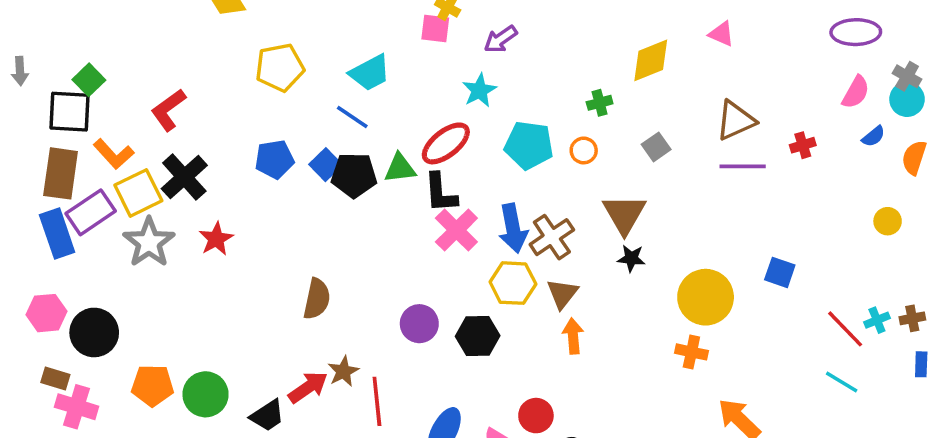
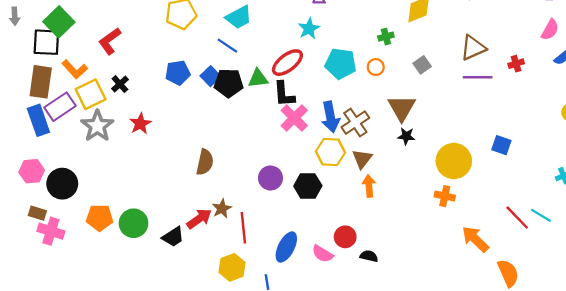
green square: (89, 80) -> (59, 22), size x1.5
black cross: (184, 177) -> (120, 84), size x0.6
red line: (845, 329) -> (517, 218), moved

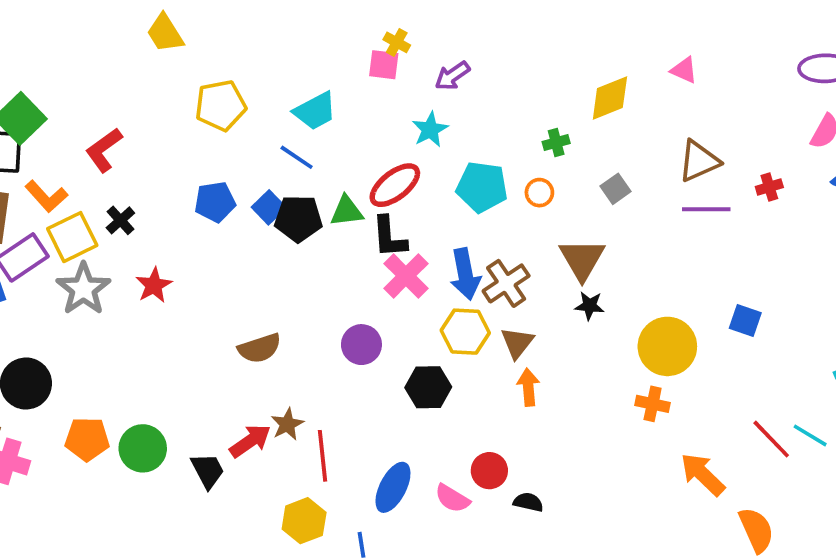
brown semicircle: (205, 162) -> (260, 348), turned 60
purple circle: (270, 178) -> (361, 345), moved
black trapezoid: (173, 237) -> (208, 471), turned -85

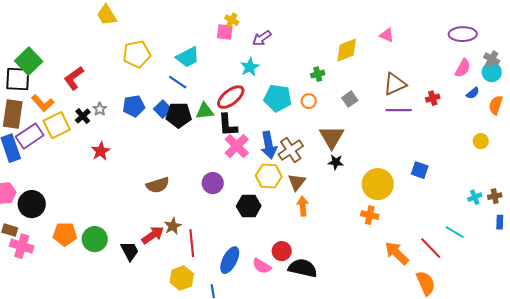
gray star: (83, 289) -> (100, 109), moved, size x0.5
red line: (771, 439) -> (431, 248), moved
black semicircle: (528, 502) -> (303, 268), size x1.8

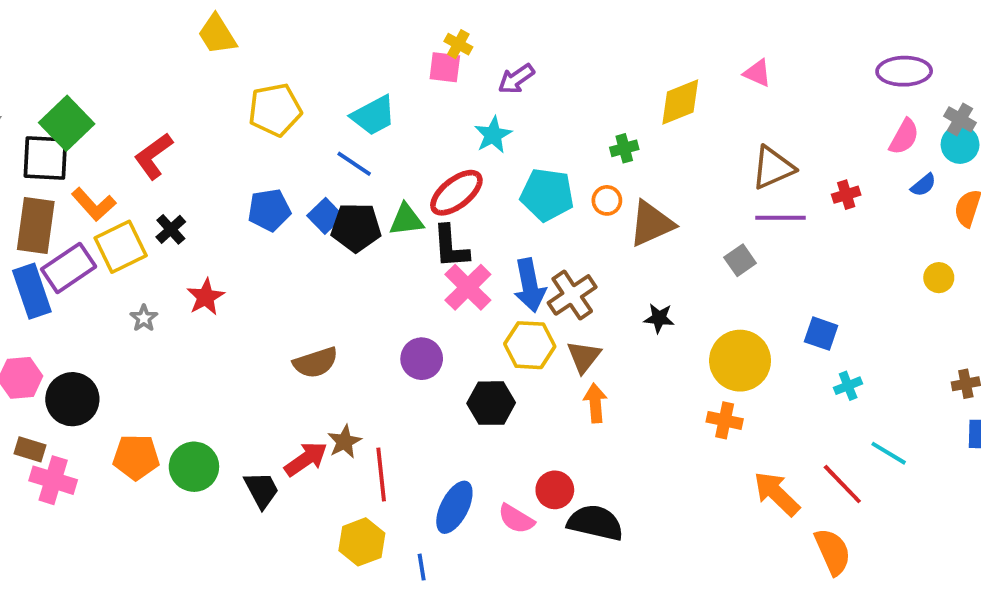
gray square: (350, 99) -> (740, 260), moved
gray star: (100, 109) -> (144, 318), moved
brown triangle: (332, 137) -> (651, 224), moved, turned 36
cyan cross: (475, 197) -> (848, 386), moved

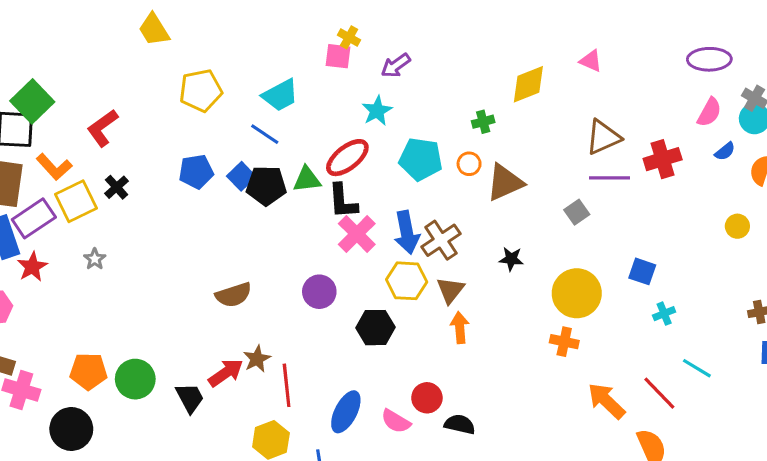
red cross: (846, 195) -> (663, 159), size x1.6
red star: (206, 297) -> (32, 267), moved
black circle: (72, 399) -> (71, 429), moved
black semicircle: (595, 523) -> (460, 424), size x0.7

